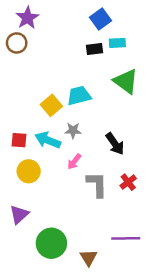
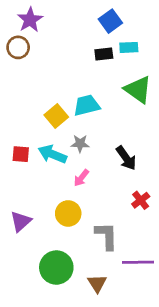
yellow circle: (29, 171) -> (68, 213), moved
gray L-shape: (97, 184) -> (106, 236), moved
purple triangle: (19, 214) -> (21, 221), moved

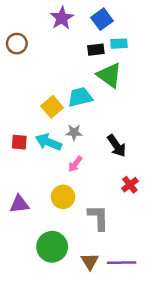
purple star: (30, 20) -> (62, 18), moved
green triangle: (138, 90) -> (109, 75), moved
purple triangle: (21, 221) -> (19, 204), turned 35
purple line: (138, 262) -> (121, 263), moved

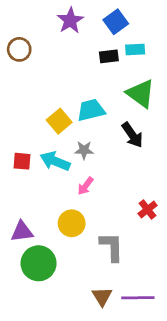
green triangle: (109, 75) -> (141, 94), moved
black arrow: (117, 146) -> (132, 135), moved
green circle: (52, 247) -> (39, 263), moved

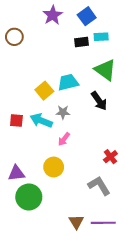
gray L-shape: (112, 247) -> (99, 186), moved, turned -30

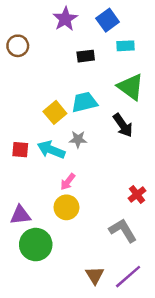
black rectangle: (82, 42) -> (86, 56), moved
pink arrow: (64, 139) -> (68, 182), moved
purple line: (103, 223) -> (128, 277), turned -40

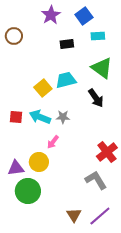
gray star: (78, 139) -> (63, 117), moved
red cross: (137, 195) -> (107, 152), size x1.5
yellow circle: (66, 207) -> (39, 162), moved

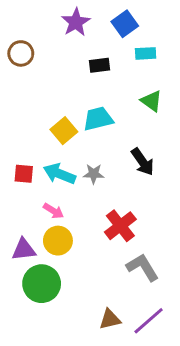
green triangle: (102, 68) -> (152, 101), size x0.7
black arrow: (96, 98) -> (143, 162), moved
pink arrow: (53, 142) -> (53, 211), moved, turned -96
red cross: (107, 152) -> (120, 226), moved
brown triangle: (74, 215) -> (110, 319), turned 49

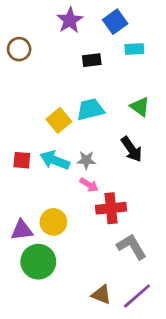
green triangle: (152, 101) -> (140, 107), moved
pink arrow: (53, 211) -> (89, 185), moved
red cross: (120, 226) -> (111, 208), turned 32
brown triangle: (110, 319) -> (101, 295), turned 35

